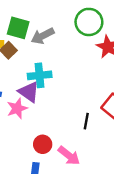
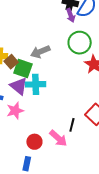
green square: (18, 28) -> (23, 69), moved
purple triangle: (29, 92) -> (19, 86), moved
pink arrow: (69, 156) -> (58, 138), moved

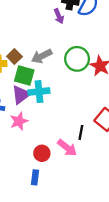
purple arrow: (71, 15) -> (59, 16), moved
green circle: (80, 43) -> (77, 59), moved
brown square: (11, 62) -> (14, 56), moved
purple triangle: (19, 86) -> (21, 95), turned 48

